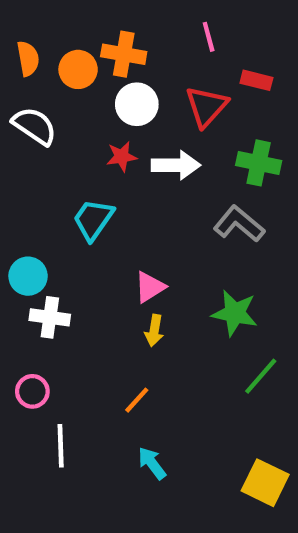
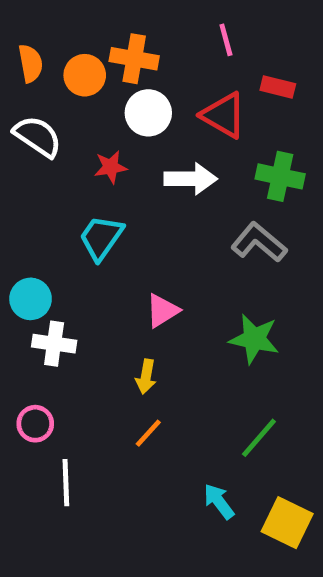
red triangle: (206, 106) -> (224, 115), turned -42
red star: (122, 156) -> (111, 167), moved
yellow arrow: (154, 330) -> (146, 377), moved
green line: (261, 376) -> (259, 438), moved
cyan arrow: (152, 463) -> (219, 501), moved

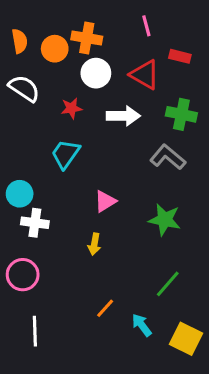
pink circle: (35, 424) -> (23, 275), size x1.4
orange line: (148, 433) -> (105, 308), moved
white line: (66, 483) -> (35, 331), moved

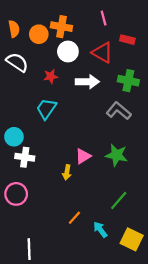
pink triangle: (105, 201) -> (83, 156), moved
white line: (35, 331) -> (29, 249), moved

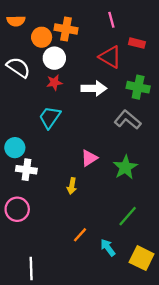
orange semicircle: (14, 29) -> (16, 21), moved, turned 98
white circle: (68, 51) -> (54, 58), moved
green star: (117, 155) -> (125, 167), turned 30
pink triangle: (83, 156) -> (89, 158), moved

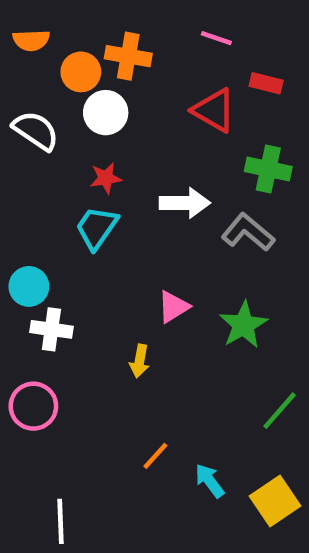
pink line: (111, 20) -> (216, 38), turned -56
red star: (54, 83) -> (106, 178), moved
white arrow: (94, 88) -> (185, 203), moved
green line: (128, 216) -> (280, 411), moved
yellow square: (142, 258) -> (275, 501), turned 30

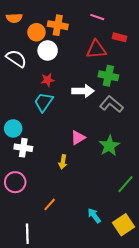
red triangle: (214, 110) -> (96, 49), turned -35
green cross: (268, 169) -> (108, 76), moved
orange line: (155, 456) -> (50, 204), moved

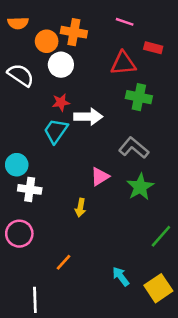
white arrow: (83, 91) -> (88, 117), moved
gray L-shape: (111, 104) -> (134, 148), moved

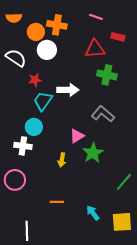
red star: (61, 102) -> (35, 80), moved
cyan circle: (17, 165) -> (34, 127), moved
green star: (140, 187) -> (93, 153), moved
orange line: (64, 262) -> (57, 202), moved, turned 48
yellow square: (158, 288) -> (122, 222), turned 30

